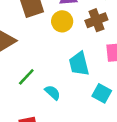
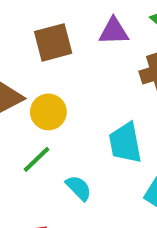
yellow circle: (62, 21) -> (48, 112), moved

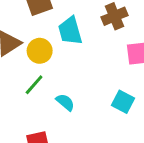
cyan trapezoid: (125, 143) -> (70, 31), moved

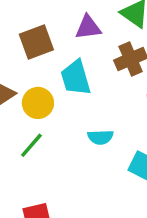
cyan semicircle: (65, 102) -> (100, 137), moved, turned 138

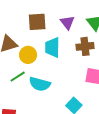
purple triangle: (88, 27) -> (67, 22), turned 42
cyan semicircle: (100, 137) -> (40, 84), moved, size x1.5

